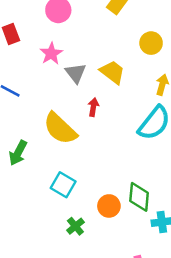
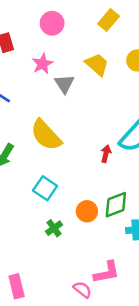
yellow trapezoid: (112, 72) -> (97, 64), moved
red arrow: (93, 107) -> (106, 154), moved
green diamond: (139, 197) -> (116, 205), turned 60

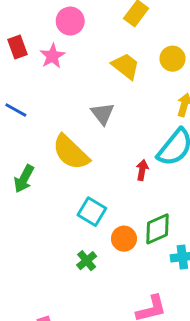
pink star: (43, 64) -> (52, 56), moved
gray triangle: (64, 84) -> (103, 114), moved
cyan square: (45, 188) -> (92, 212), moved

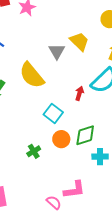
yellow trapezoid: (126, 66) -> (79, 41), moved
cyan square: (92, 212) -> (53, 113), moved

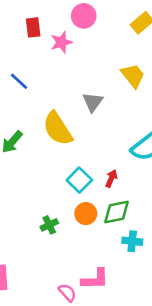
yellow trapezoid: (79, 41) -> (133, 76), moved
red arrow: (79, 93) -> (111, 178), moved

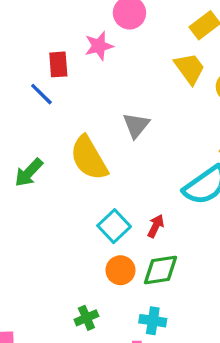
red rectangle: (33, 27) -> (58, 64), moved
yellow trapezoid: (133, 76) -> (190, 68), moved
green cross: (49, 225) -> (86, 318), moved
cyan cross: (132, 241) -> (153, 321), moved

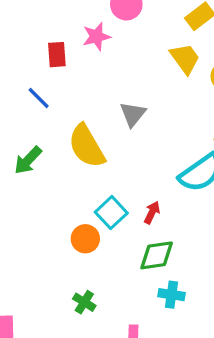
blue line: (41, 94) -> (39, 98), moved
orange circle: (120, 270) -> (85, 239), moved
green cross: (86, 318) -> (84, 302), turned -35
cyan cross: (153, 321) -> (171, 295), moved

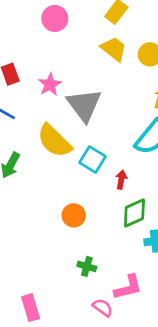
pink star: (96, 37) -> (50, 84), moved
gray triangle: (133, 114) -> (84, 105), size x1.6
cyan square: (111, 213) -> (92, 160), moved

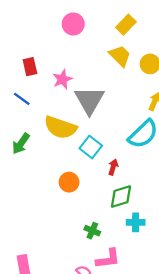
yellow semicircle: (54, 141) -> (60, 127), turned -32
orange circle: (74, 215) -> (69, 182), moved
green cross: (87, 266) -> (92, 231), moved

